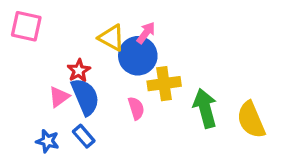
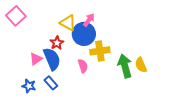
pink square: (26, 26) -> (16, 16), turned 36
red star: (79, 71) -> (57, 43), moved
yellow semicircle: (251, 120) -> (141, 65), moved, size x0.7

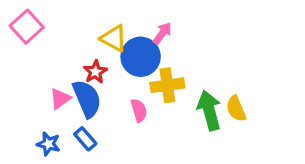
pink arrow: (89, 20) -> (162, 33), moved

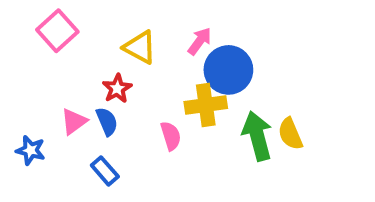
pink square: (27, 27) -> (57, 31), moved
blue circle: (141, 57) -> (228, 70), moved
blue semicircle: (87, 99) -> (107, 121), size x0.6
blue star: (48, 144) -> (31, 150), moved

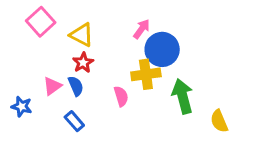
yellow triangle: (140, 47) -> (82, 35), moved
yellow semicircle: (290, 134) -> (219, 121), moved

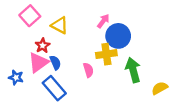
red star: (83, 63) -> (43, 46), moved
pink triangle: (52, 86) -> (38, 63), size x1.5
blue rectangle: (74, 121) -> (54, 88), size x1.6
yellow semicircle: (219, 121) -> (160, 88), turned 84

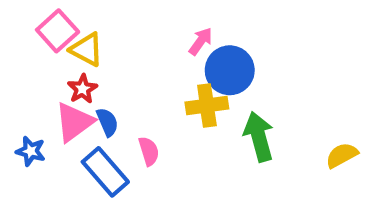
yellow triangle: (60, 25) -> (87, 50), moved
pink semicircle: (88, 70) -> (149, 151), moved
yellow semicircle: (160, 88) -> (342, 155), moved

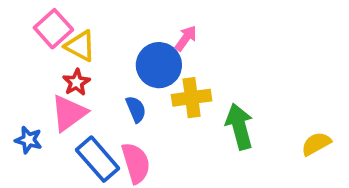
blue circle: (230, 70) -> (159, 65), moved
blue semicircle: (107, 122) -> (136, 109), moved
pink semicircle: (149, 151) -> (136, 163), moved, size x1.5

